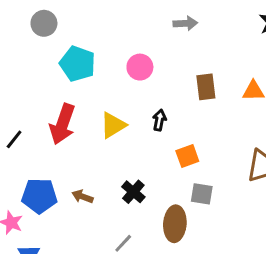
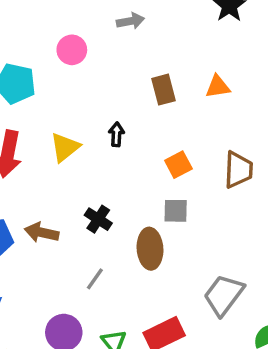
pink circle: (140, 67) -> (72, 50), moved
orange square: (187, 156) -> (178, 165), moved
brown arrow: (82, 197) -> (42, 232), size x1.4

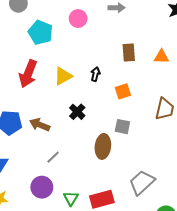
orange square: (178, 165) -> (123, 91), moved
black cross: (98, 219) -> (77, 112), moved
gray line: (95, 279) -> (53, 157), moved

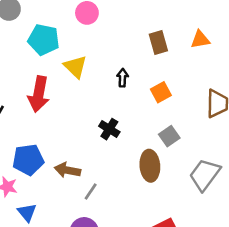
yellow triangle: (63, 76) -> (75, 67), moved, turned -36
brown arrow: (40, 125) -> (67, 170), moved
gray square: (122, 127) -> (169, 136), turned -35
gray trapezoid: (142, 182) -> (205, 175), moved

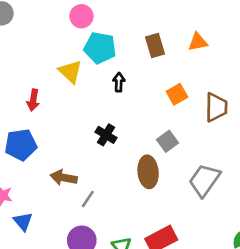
cyan pentagon: (44, 40) -> (100, 48), moved
orange square: (161, 92) -> (177, 94), moved
red arrow: (39, 94) -> (33, 100), size x0.6
blue pentagon: (28, 160) -> (21, 145), moved

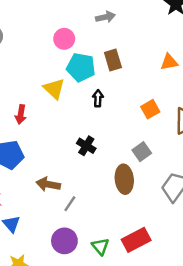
brown rectangle: (155, 46) -> (113, 60), moved

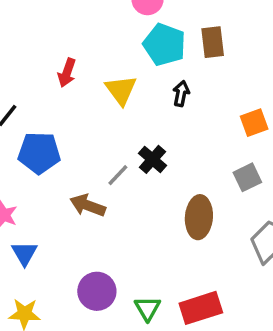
yellow triangle: (54, 89) -> (121, 90), moved
red arrow: (21, 114) -> (67, 73), moved
gray square: (142, 152) -> (247, 177), moved
gray line: (70, 204) -> (118, 175), moved

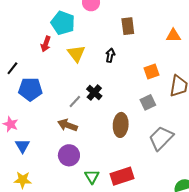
cyan pentagon: (164, 45) -> (63, 23), moved
brown arrow: (88, 205) -> (68, 125), moved
purple circle: (97, 291) -> (69, 155), moved

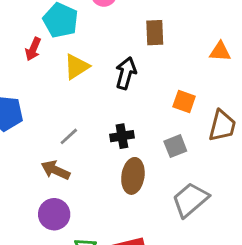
yellow triangle: (76, 54) -> (77, 67), turned 30
black arrow: (110, 55) -> (126, 73), size x1.5
orange square: (151, 72) -> (184, 101), turned 35
black cross: (94, 93) -> (122, 136), moved, turned 35

